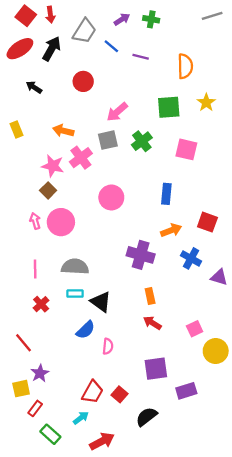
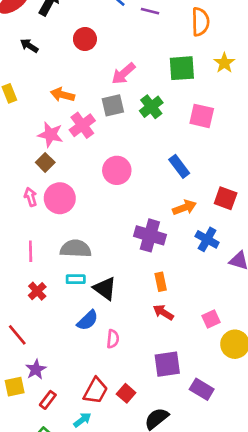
blue rectangle: (166, 194) -> (179, 166), turned -42
purple rectangle: (186, 391) -> (202, 389), turned 48
red rectangle: (35, 408) -> (48, 400), moved

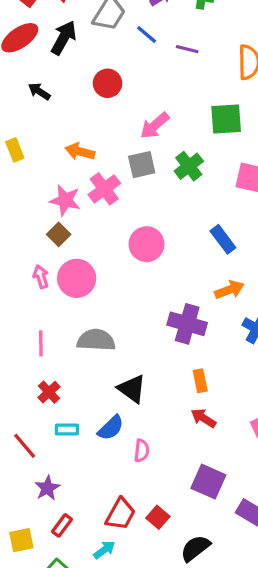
cyan rectangle: (76, 279) -> (67, 429), moved
purple square: (167, 364) -> (208, 482), turned 32
yellow square: (15, 387) -> (21, 540), moved

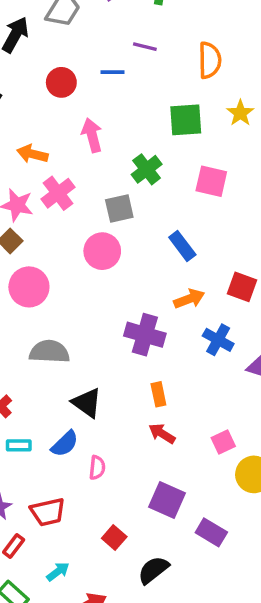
blue line: (147, 35) -> (112, 72), moved, turned -40
pink arrow: (155, 126) -> (92, 135), moved, turned 116
gray square: (142, 165) -> (119, 209), moved
red trapezoid: (121, 514) -> (48, 512), moved, turned 48

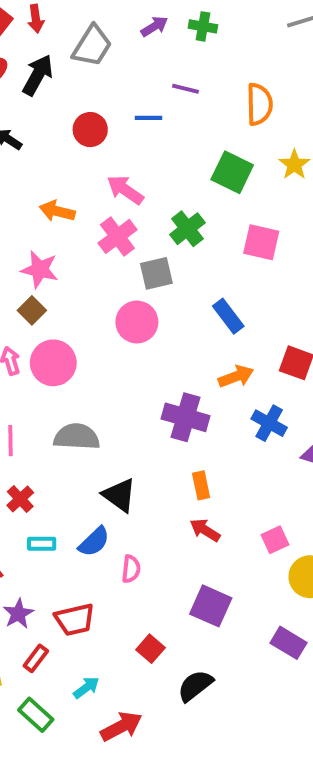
green square: (186, 120) -> (232, 172), turned 30
pink arrow: (92, 135) -> (125, 190), turned -40
pink cross: (58, 193) -> (117, 236), moved
purple rectangle: (211, 532) -> (289, 643), moved

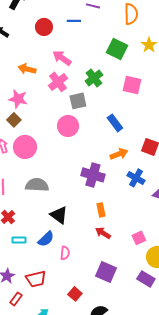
purple rectangle: (289, 643) -> (146, 279), moved

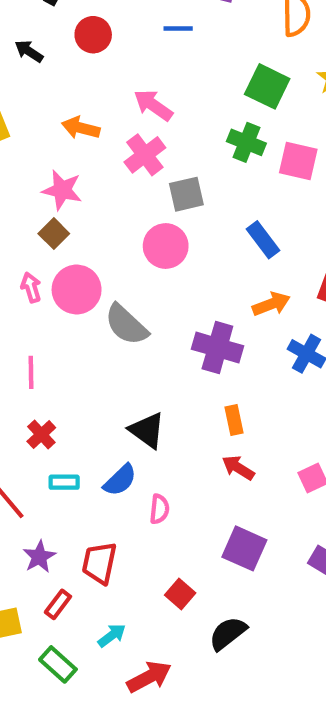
red circle: (44, 27) -> (93, 35), moved
green cross: (94, 78) -> (246, 142), moved, turned -30
gray semicircle: (37, 185) -> (126, 325), moved, turned -140
red trapezoid: (36, 279) -> (99, 563), turned 115

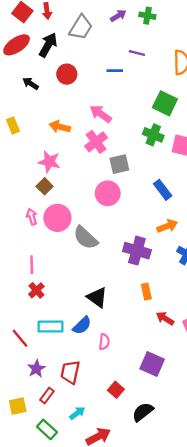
red cross: (41, 435) -> (36, 290), moved
red arrow: (238, 468) -> (165, 318), moved
cyan rectangle: (64, 482) -> (50, 327), size x1.5

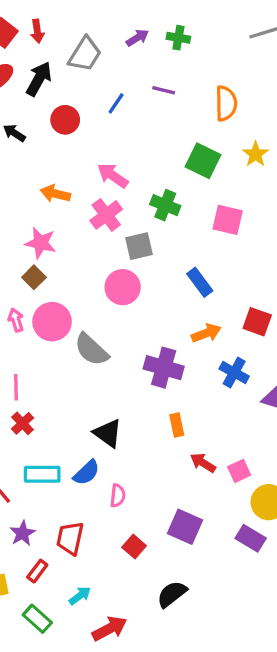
blue line: (115, 71) -> (116, 103), moved, turned -56
green cross: (153, 135) -> (165, 205), moved
red square: (116, 390) -> (134, 546), moved

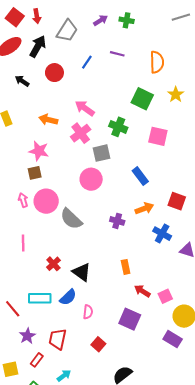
brown square: (34, 277) -> (35, 173), turned 32
purple cross: (164, 368) -> (117, 221), moved, size x0.6
red cross: (22, 423) -> (53, 264), moved
purple square: (185, 527) -> (130, 319), moved

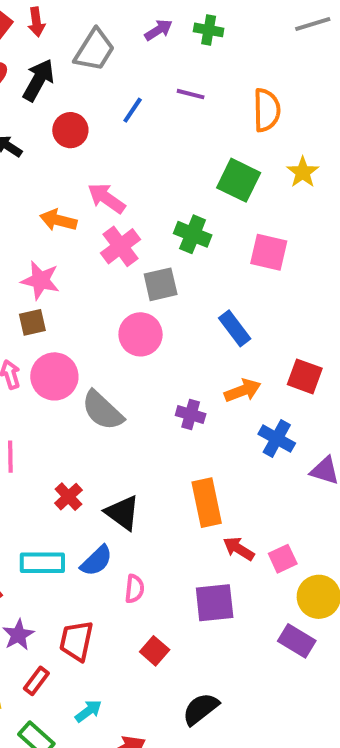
pink arrow: (85, 108) -> (106, 198), moved
orange rectangle: (126, 267) -> (207, 503), size x1.6
purple square: (130, 319) -> (215, 603), turned -30

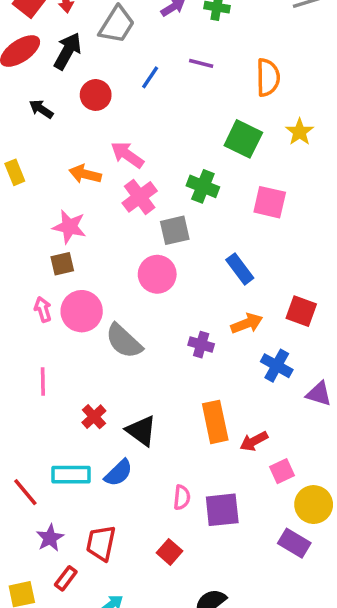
red arrow: (239, 549) -> (254, 441), moved, turned -60
pink semicircle: (135, 589) -> (182, 497), moved

